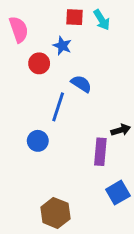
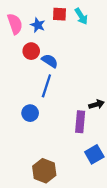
blue star: (62, 46) -> (38, 25), moved
blue semicircle: (81, 84) -> (50, 61), moved

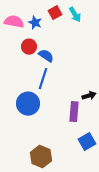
red square: (59, 14) -> (55, 13), turned -32
pink semicircle: (15, 24) -> (14, 22), turned -60
blue circle: (30, 113) -> (28, 104), size x1.5

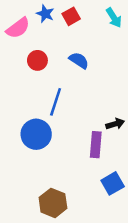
cyan arrow: (75, 15) -> (114, 18), moved
pink semicircle: (14, 22) -> (18, 28), turned 132
blue star: (35, 23) -> (45, 14), moved
blue semicircle: (46, 56) -> (79, 60), moved

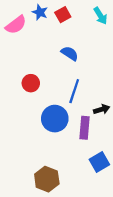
red circle: (37, 60) -> (31, 83), moved
blue line: (56, 102) -> (74, 91), moved
blue circle: (36, 134) -> (55, 119), moved

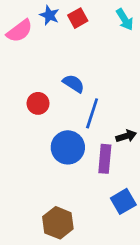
blue semicircle: (70, 53) -> (74, 83), moved

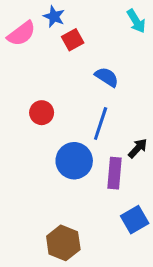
red square: (78, 18) -> (73, 40), moved
blue semicircle: (74, 83) -> (107, 77), moved
black arrow: (126, 136) -> (138, 148), turned -30

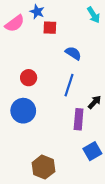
red square: (73, 40) -> (50, 28), turned 32
blue circle: (74, 161) -> (23, 111), moved

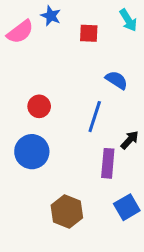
red square: (50, 28) -> (89, 33), moved
blue semicircle: (73, 53) -> (117, 80), moved
brown hexagon: (43, 167) -> (67, 212), moved

